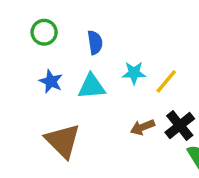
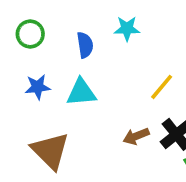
cyan star: (134, 73) -> (127, 29), moved
blue star: (51, 81) -> (38, 87), turned -30

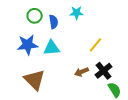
green circle: (30, 34) -> (35, 16), moved
blue star: (38, 87) -> (28, 45), size x1.5

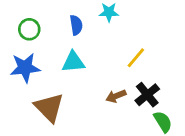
green circle: (35, 16) -> (29, 29), moved
blue star: (28, 45) -> (25, 68), moved

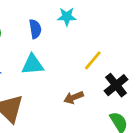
black cross: (147, 95) -> (116, 85), moved

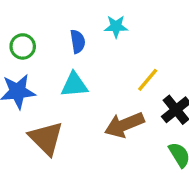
brown arrow: (74, 97) -> (124, 125), size x1.6

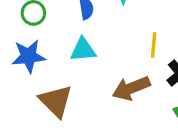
yellow line: (148, 80) -> (154, 45), turned -35

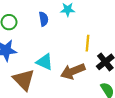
cyan triangle: (83, 50) -> (45, 62), moved, turned 30

